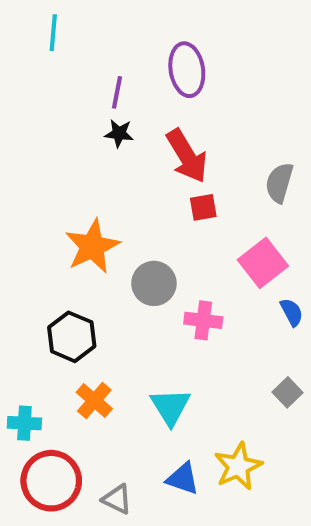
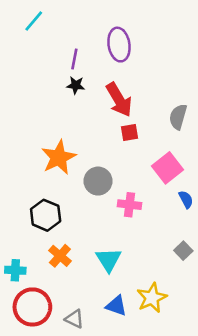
cyan line: (53, 33) -> (34, 21), turned 35

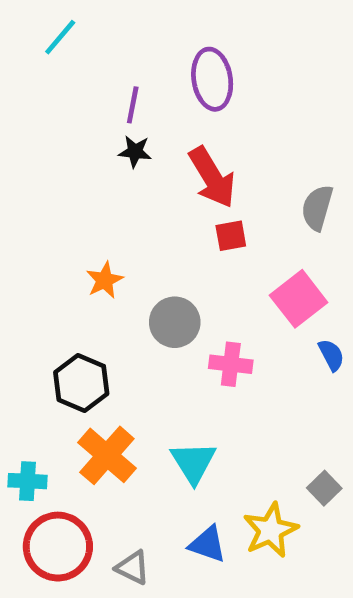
orange star: (59, 157) -> (105, 280), size x0.6
gray square: (183, 251) -> (324, 488), moved
orange cross: (60, 256) -> (107, 455), size x1.4

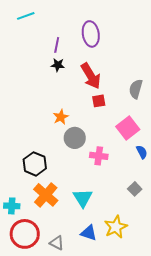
cyan line: (60, 37) -> (26, 16), turned 30
orange star: (105, 280) -> (61, 117), moved
gray square: (324, 488) -> (135, 189), moved

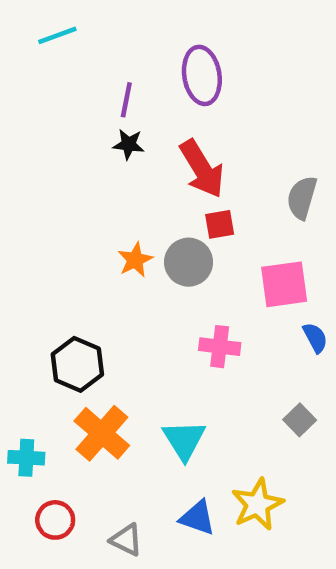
pink square: (128, 128) -> (284, 284), turned 30
gray circle: (75, 138) -> (189, 262), moved
red circle: (25, 234) -> (55, 520), size x0.6

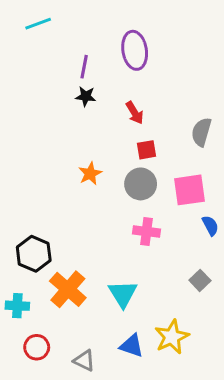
red arrow: (202, 169) -> (135, 113), size x0.6
gray circle: (189, 262) -> (141, 184), moved
black hexagon: (77, 364) -> (34, 254), moved

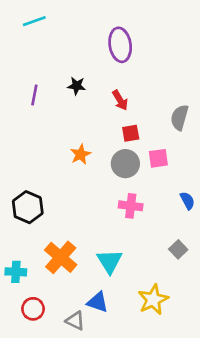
purple line: (84, 67) -> (34, 95), moved
pink square: (190, 190) -> (158, 158), moved, size x0.7
black hexagon: (34, 254) -> (28, 207), moved
blue triangle: (132, 346) -> (98, 302), moved

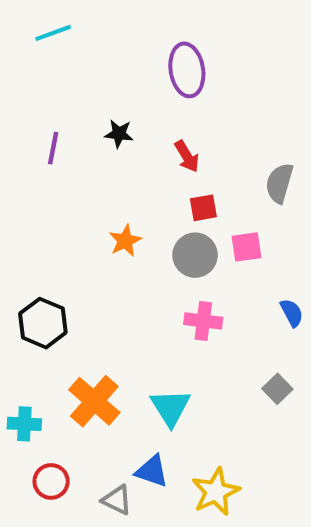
yellow star: (153, 300) -> (216, 492), moved

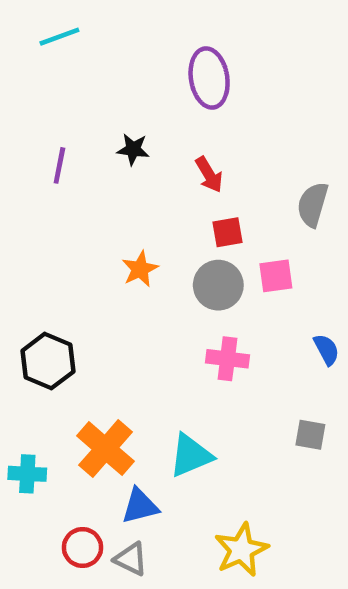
gray square: (277, 389) -> (310, 435), turned -36
cyan triangle: (170, 407) -> (191, 455), turned 39
blue triangle: (152, 471) -> (140, 506), moved, turned -33
red circle: (51, 481) -> (82, 547), moved

